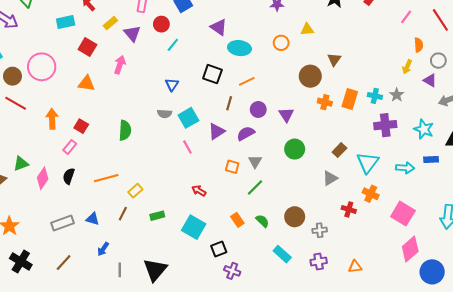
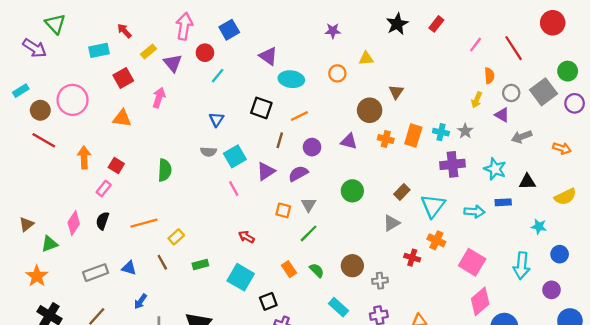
red square: (87, 47) -> (123, 78), turned 30
purple triangle: (286, 115) -> (349, 141), moved, turned -42
green triangle: (21, 164) -> (50, 244), moved
brown line: (123, 214) -> (162, 262), turned -56

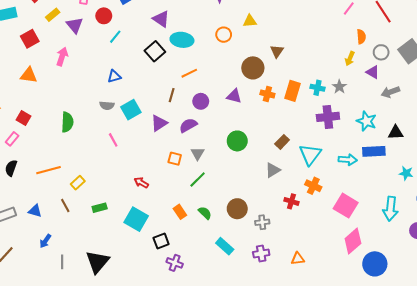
black square: (261, 108) -> (155, 51), moved, turned 30
blue triangle: (216, 119) -> (114, 76), turned 40
pink line: (234, 189) -> (113, 140), moved
blue rectangle: (503, 202) -> (374, 151), size x1.5

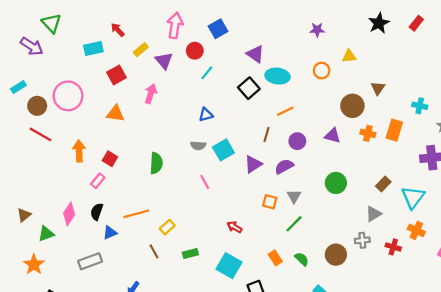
cyan cross: (317, 88) -> (420, 106), moved
blue triangle: (35, 211) -> (110, 233), moved, turned -40
gray cross: (262, 222) -> (362, 240), moved

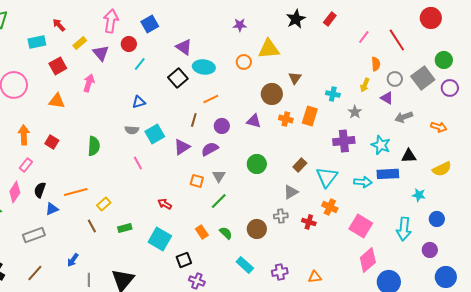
yellow triangle: (349, 56) -> (269, 49), size x1.6
pink rectangle: (98, 181) -> (26, 165), moved

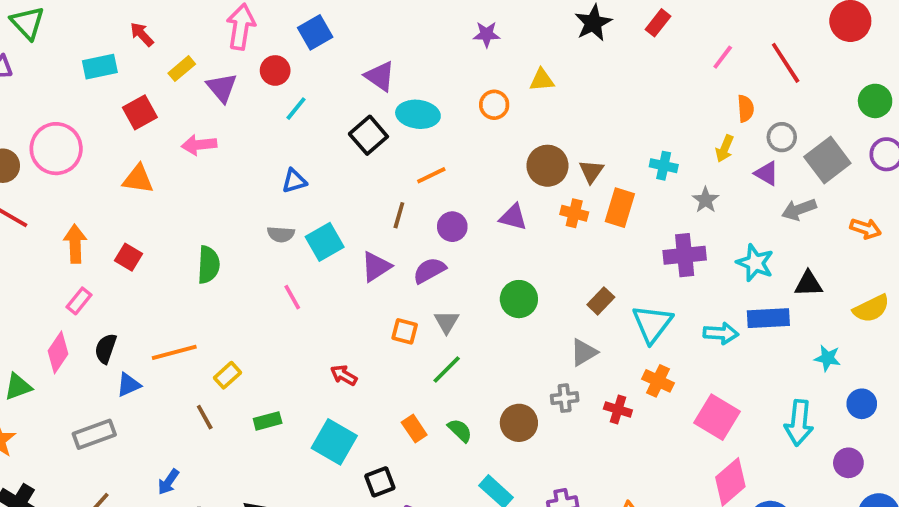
yellow triangle: (269, 49) -> (542, 80), size x0.6
brown triangle: (295, 78) -> (591, 171), moved
gray square: (423, 78) -> (827, 160), moved
pink arrow: (89, 83) -> (199, 145), turned -114

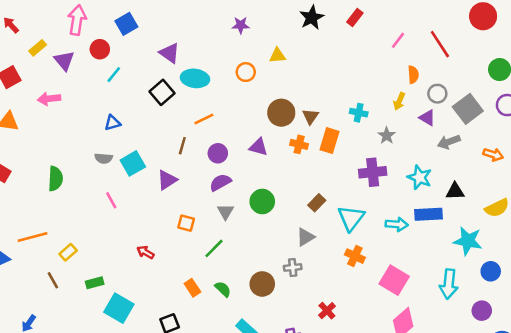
purple semicircle: (429, 270) -> (220, 182), moved
gray triangle: (447, 322) -> (225, 212), moved
cyan star: (827, 358) -> (468, 241), size x1.6
red cross: (618, 409) -> (327, 311), moved, turned 30
cyan square: (334, 442) -> (119, 308), moved

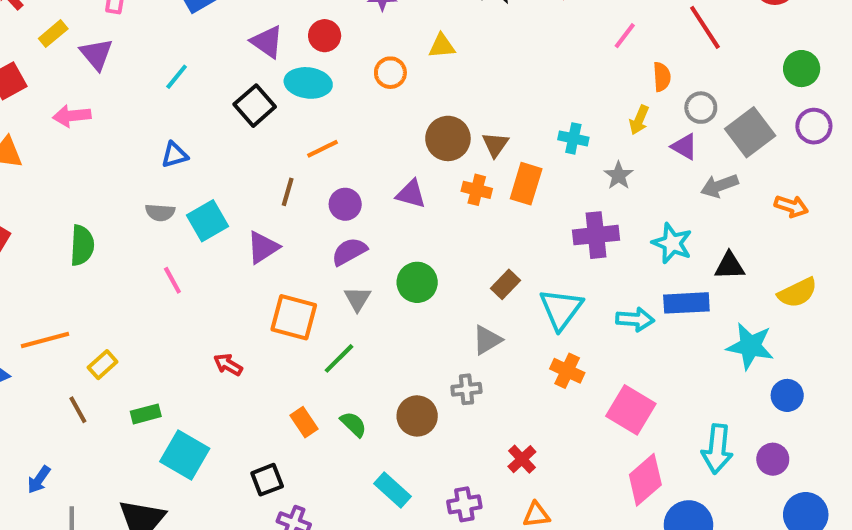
pink line: (398, 40) -> (625, 36), moved
red circle: (100, 49) -> (325, 36), moved
orange square: (186, 223) -> (294, 317), size x1.6
cyan arrow: (449, 284) -> (717, 449), moved

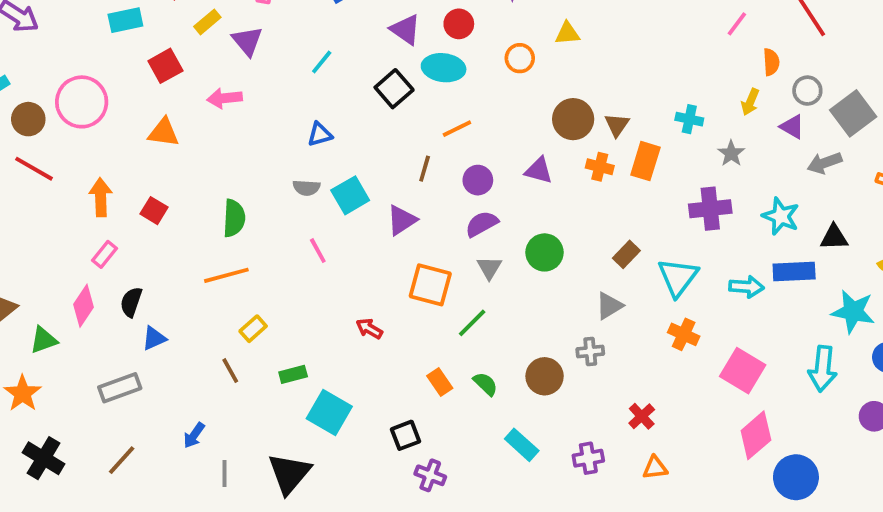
orange line: (45, 340) -> (226, 275), moved
cyan arrow: (717, 449) -> (823, 369), moved

